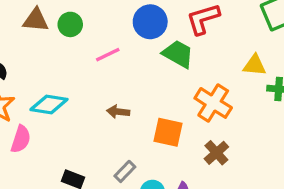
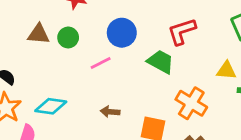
blue circle: (150, 22) -> (122, 33), moved

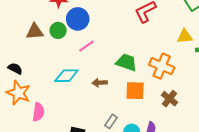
blue circle: (122, 33) -> (78, 19), moved
green trapezoid: (161, 62) -> (126, 62), moved
cyan diamond: (51, 106) -> (66, 76), moved

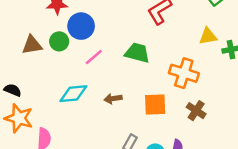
green trapezoid: (126, 62) -> (137, 53), moved

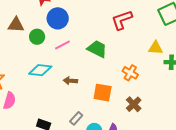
green circle: (59, 41) -> (37, 37), moved
orange cross: (184, 73) -> (130, 73), size x0.7

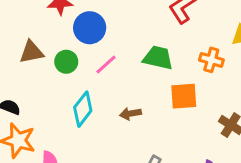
cyan diamond: (40, 70) -> (83, 109), turned -45
orange cross: (130, 73) -> (211, 60), moved
orange square: (103, 93) -> (184, 96), moved

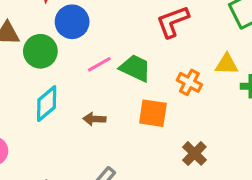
green circle: (66, 62) -> (40, 51), size x1.4
pink line: (106, 64) -> (99, 64), moved

